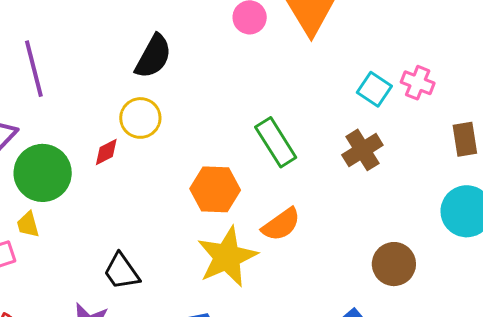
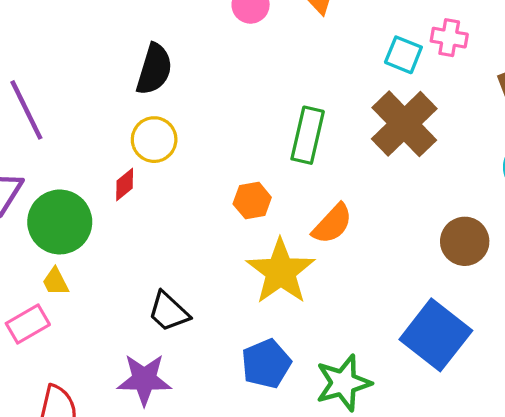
green rectangle: (276, 142) -> (308, 135), turned 57
brown cross: (362, 150) -> (404, 124), size x1.5
orange hexagon: (215, 189) -> (252, 201), size x0.7

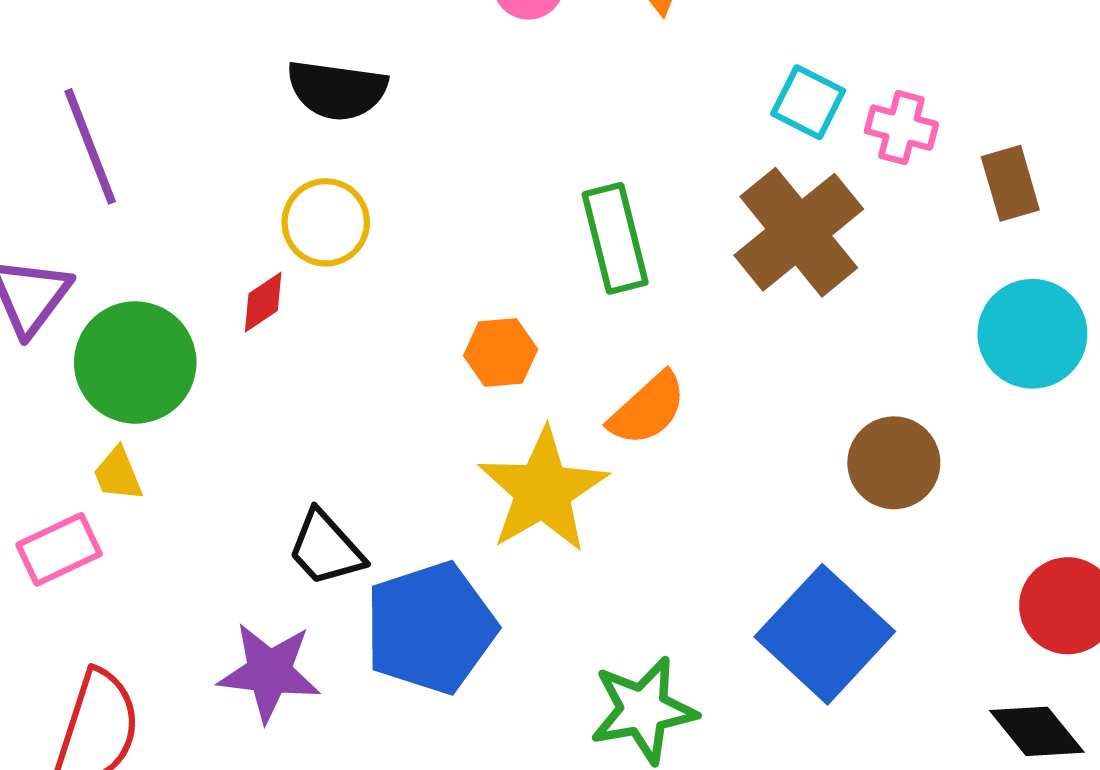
pink cross: (449, 38) -> (901, 128), moved
black semicircle: (154, 69) -> (337, 90), turned 76
green rectangle: (308, 135) -> (615, 238), turned -32
blue pentagon: (266, 364) -> (430, 628), moved, size x1.4

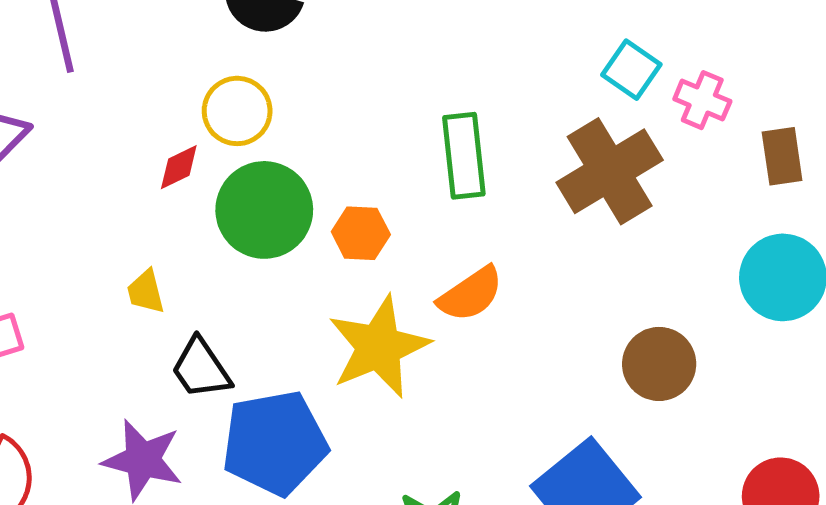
green circle: (135, 362) -> (264, 210), moved
yellow trapezoid: (118, 474) -> (146, 292), moved

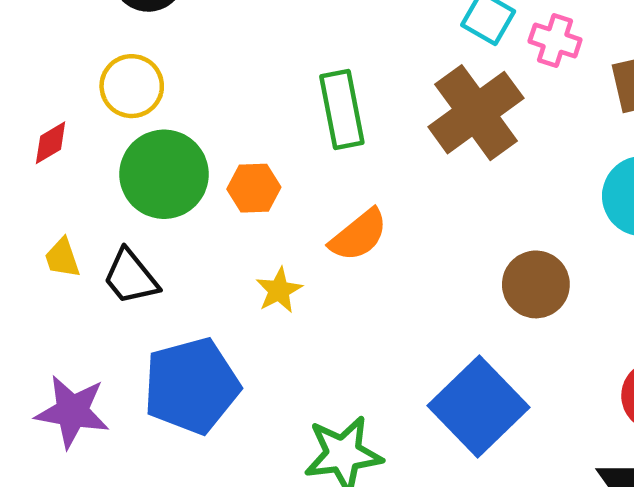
red diamond: (179, 167) -> (51, 143), moved
yellow star: (379, 347) -> (279, 290), size x0.5
black trapezoid: (201, 369) -> (131, 277), moved

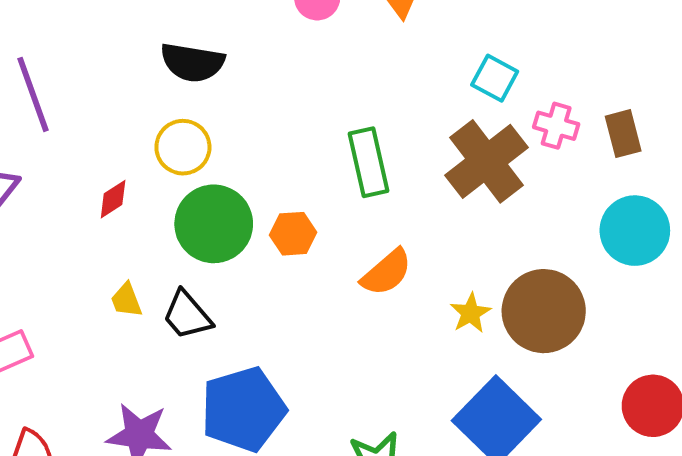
pink cross: (555, 40) -> (556, 126), moved
brown circle: (536, 284) -> (544, 311), size x1.4
yellow star: (279, 290) -> (471, 313), moved

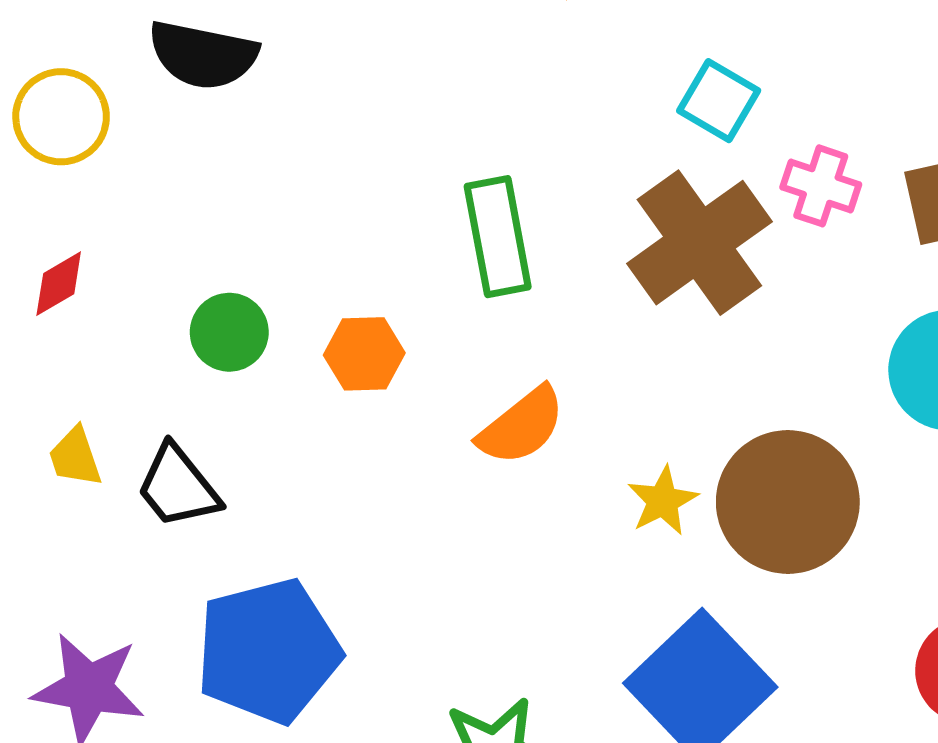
yellow circle: (183, 147) -> (61, 117), moved
green circle: (214, 224) -> (229, 332), size x0.6

